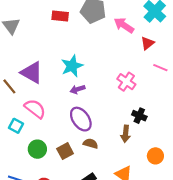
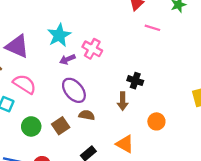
pink cross: (126, 82) -> (92, 49), moved

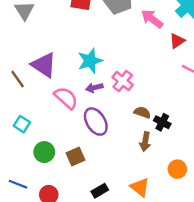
pink semicircle: (25, 84) -> (66, 98), moved
brown semicircle: (87, 115) -> (142, 112), moved

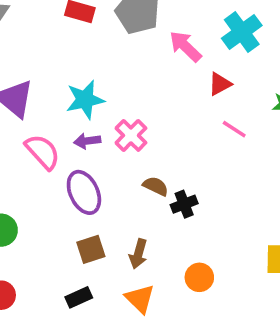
black cross: (162, 122) -> (184, 204), turned 35
brown arrow: (145, 142) -> (138, 254), moved
brown square: (75, 156) -> (91, 249), moved

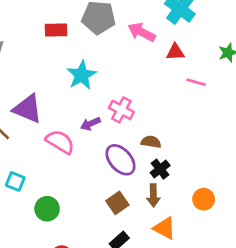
red triangle: (220, 84) -> (175, 52), turned 42
cyan star: (85, 100) -> (82, 75), moved
purple ellipse: (84, 192) -> (121, 160), moved
black cross: (184, 204) -> (160, 169), moved

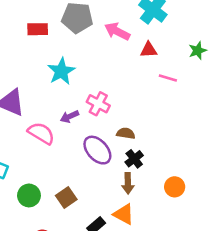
brown square: (117, 203) -> (66, 198), moved
orange triangle: (165, 228) -> (124, 214), moved

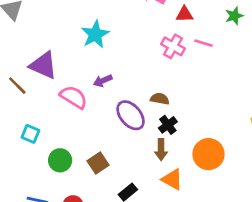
pink cross: (98, 104) -> (173, 46), moved
orange circle: (175, 187) -> (208, 154), size x1.5
orange triangle: (124, 214) -> (172, 179), moved

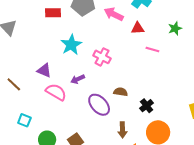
pink cross: (173, 46) -> (102, 57), moved
purple triangle: (43, 65) -> (44, 70), moved, size x0.7
black cross: (168, 125) -> (147, 106), moved

